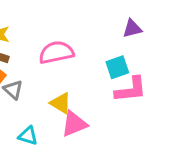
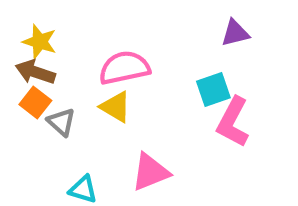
pink L-shape: (131, 90) -> (233, 122), turned 124
yellow triangle: (61, 103) -> (116, 107), moved

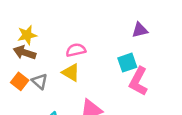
yellow star: (40, 42) -> (27, 35), turned -30
pink semicircle: (124, 68) -> (76, 50), size x0.7
orange square: (35, 103) -> (20, 81), moved

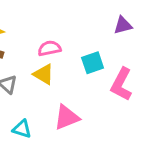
cyan square: (127, 63) -> (93, 63), moved

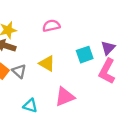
purple triangle: (123, 25) -> (108, 48), moved, turned -32
pink semicircle: (49, 48) -> (51, 26), moved

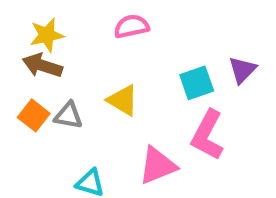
gray triangle: (19, 71) -> (68, 115), turned -32
pink L-shape: (107, 71) -> (208, 135), moved

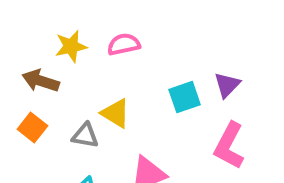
yellow star: (47, 35) -> (71, 46), moved
gray triangle: (68, 115) -> (85, 136), moved
pink L-shape: (208, 135) -> (229, 146), moved

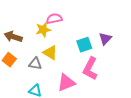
yellow star: (71, 46) -> (43, 30), moved
pink L-shape: (229, 146) -> (90, 69), moved

